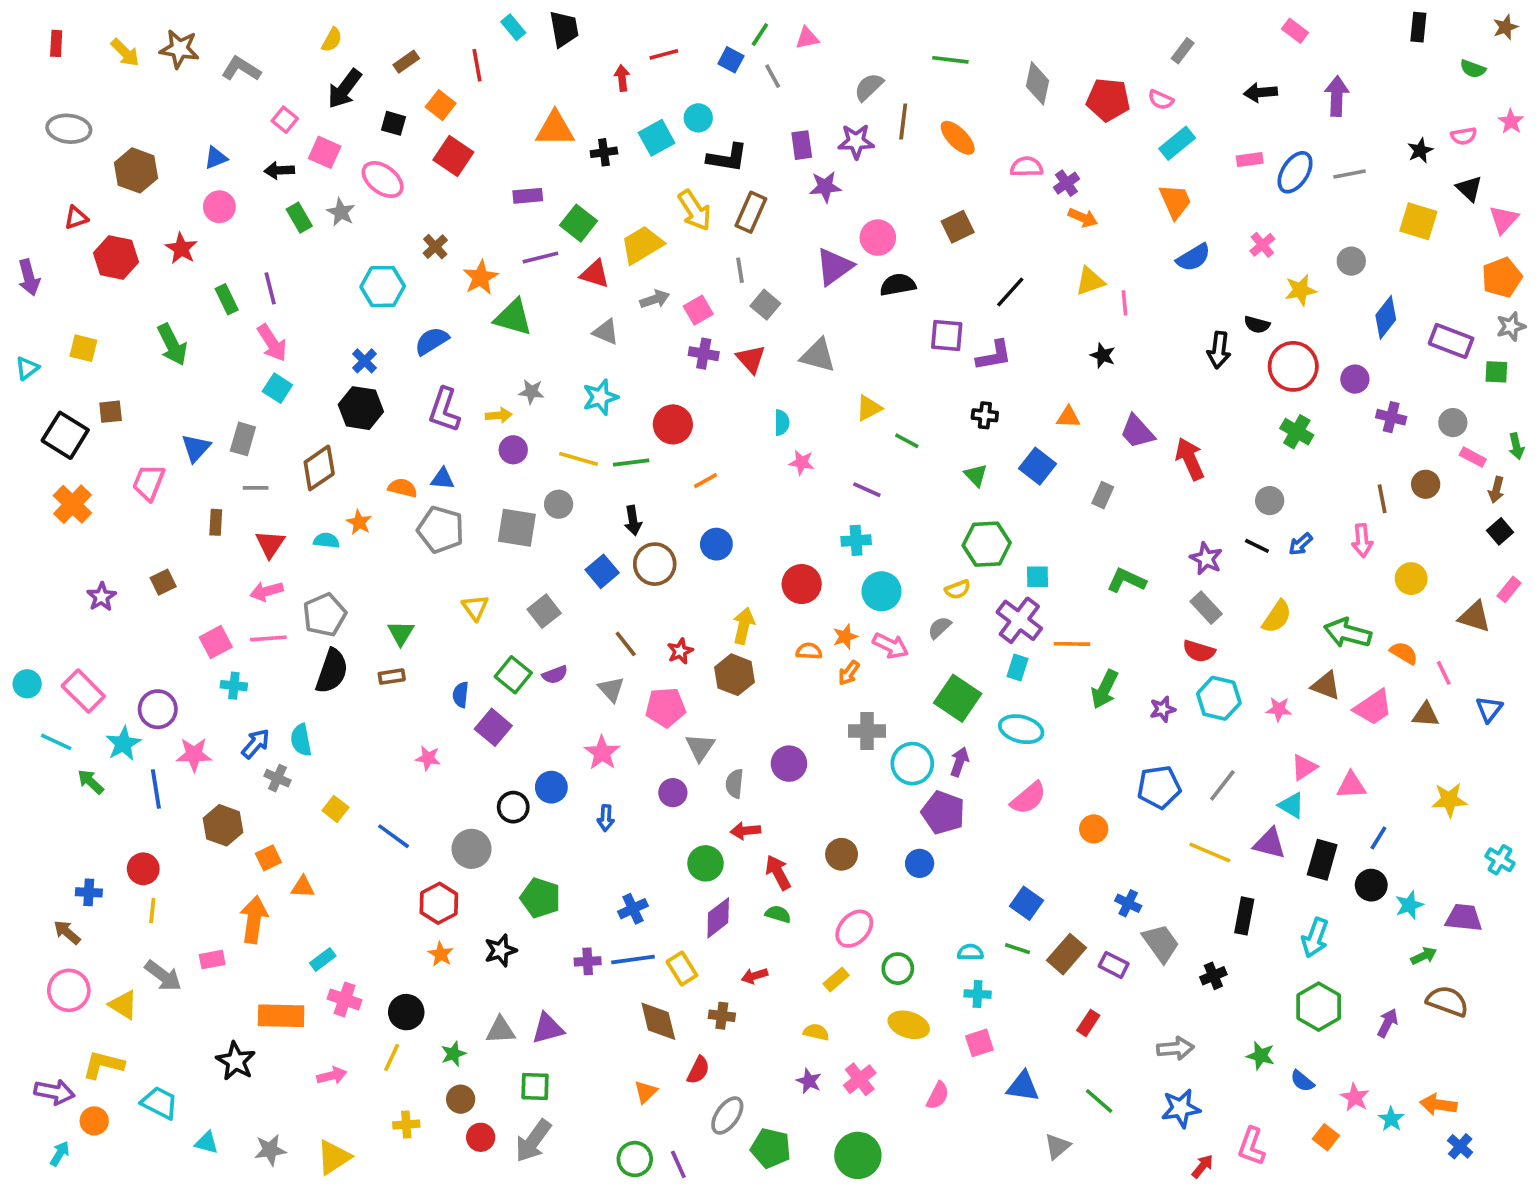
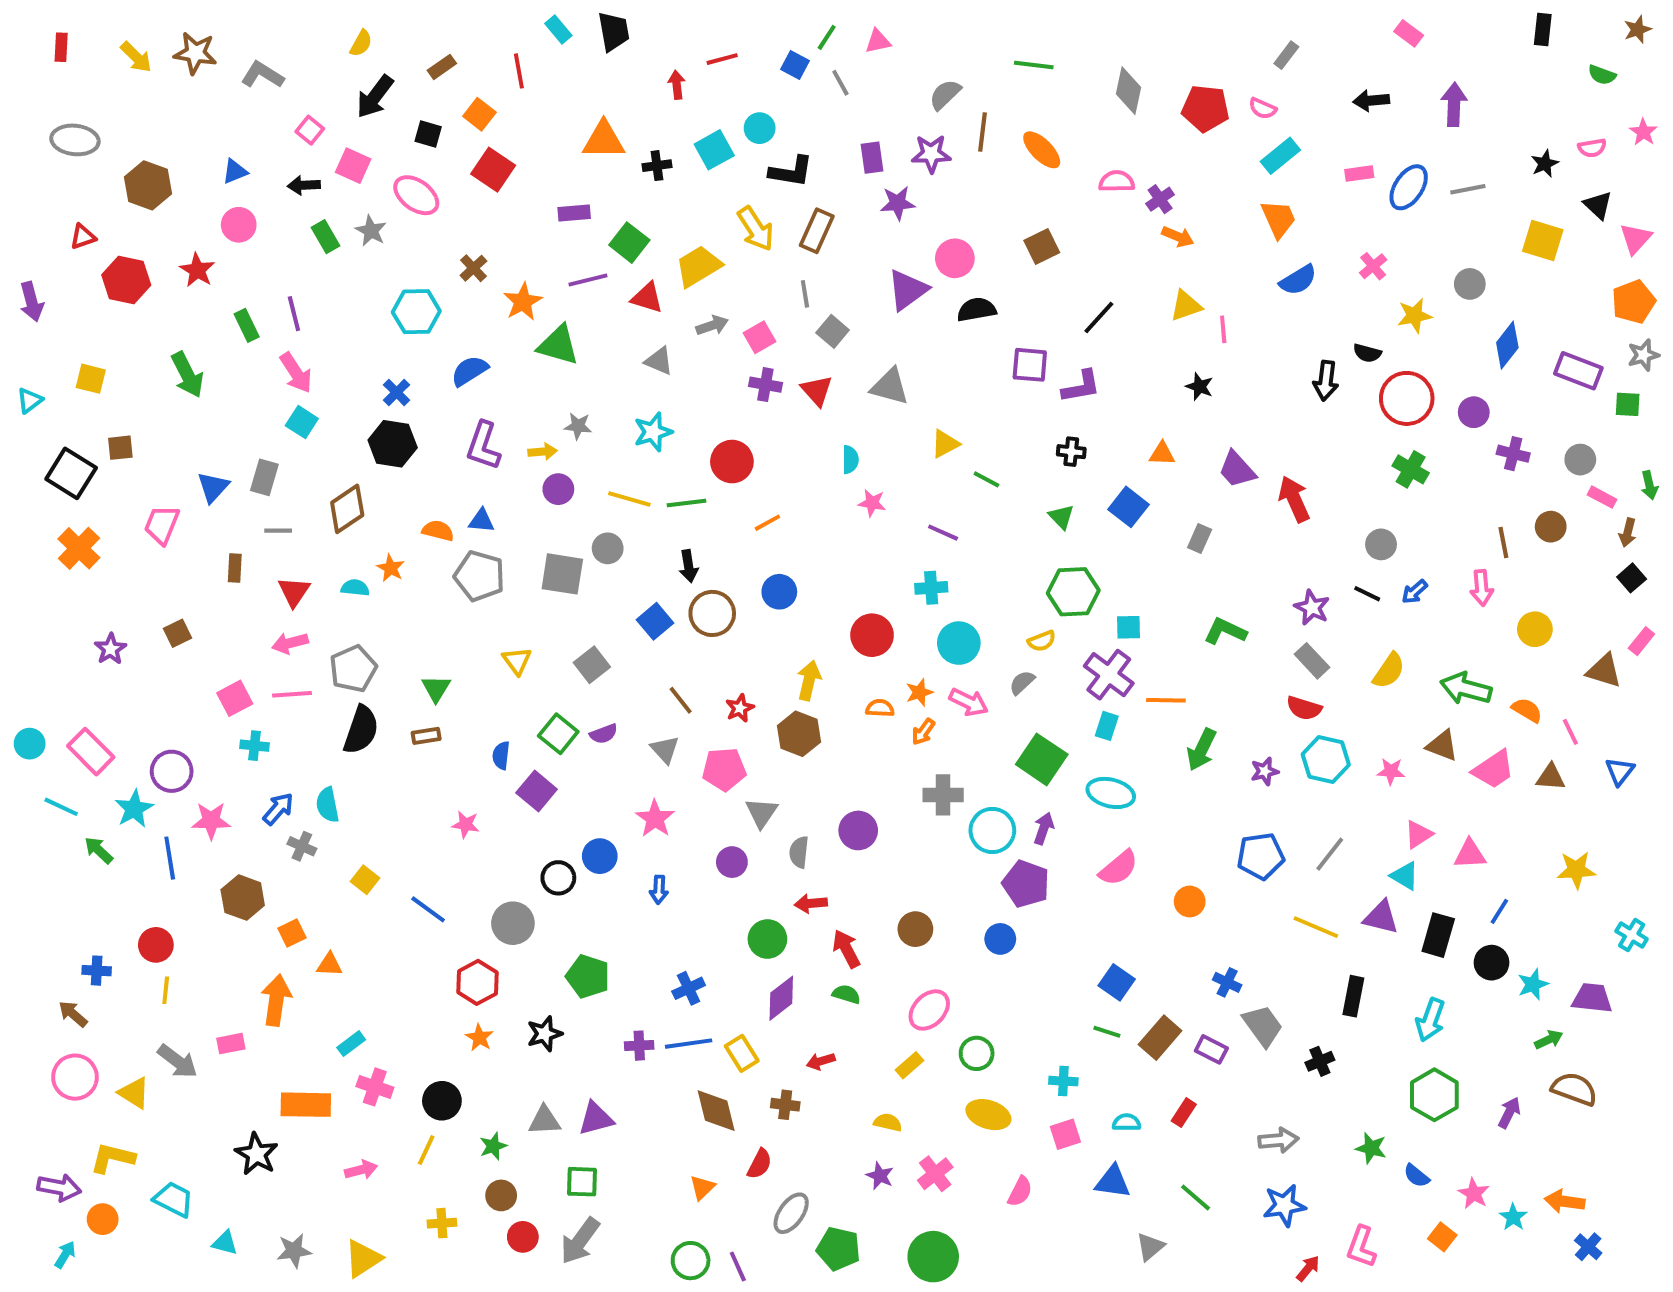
cyan semicircle: (970, 952) -> (1127, 1122), moved

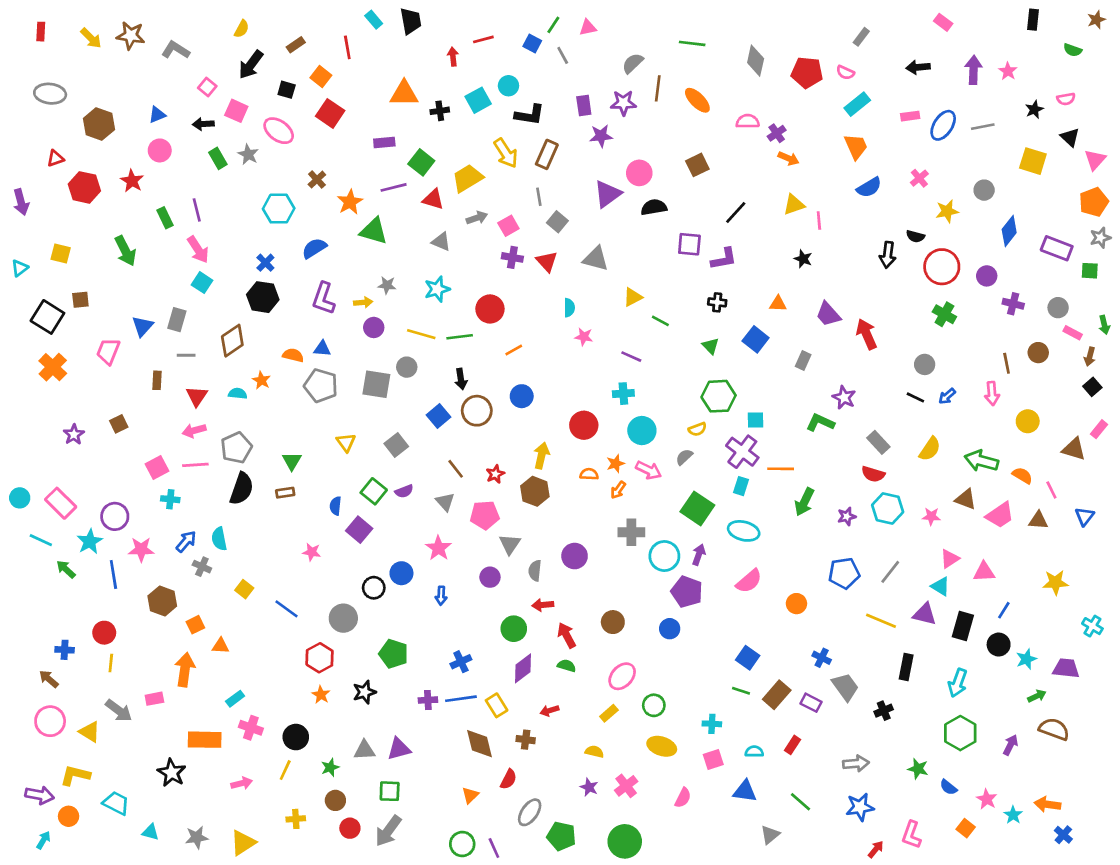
pink star: (1643, 132) -> (1008, 71), moved
purple star: (1312, 608) -> (844, 397), moved

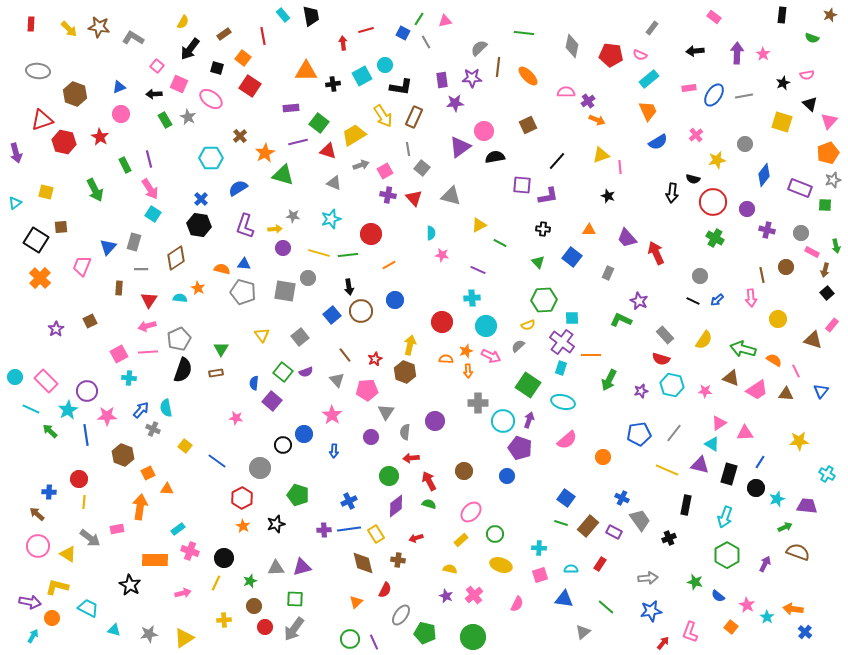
red triangle: (55, 158) -> (42, 120), size x1.6
orange arrow: (618, 490) -> (468, 371), turned -40

